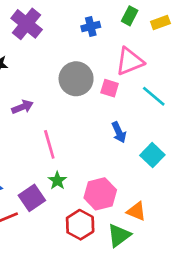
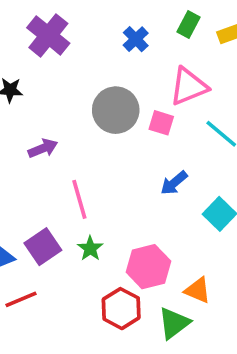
blue cross: (91, 27) -> (136, 39), turned -30
blue arrow: (119, 132) -> (174, 183), turned 75
purple square: (32, 198) -> (43, 247), moved

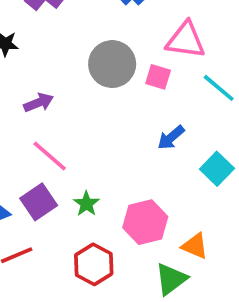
pink triangle: (189, 86) -> (186, 40), turned 30
pink line: (79, 199) -> (50, 156), moved, turned -33
red hexagon: (121, 309) -> (94, 264), moved

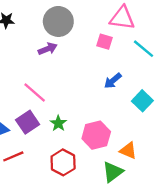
gray circle: (112, 64) -> (58, 21), moved
purple arrow: (39, 103) -> (48, 49), moved

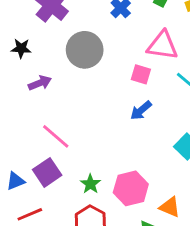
purple arrow: (48, 49) -> (40, 83), moved
blue arrow: (113, 81) -> (141, 110), moved
green star: (58, 123) -> (90, 184), moved

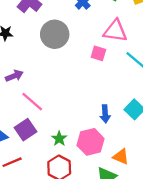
purple arrow: (40, 83) -> (14, 76), moved
blue arrow: (141, 110) -> (105, 114), moved, turned -54

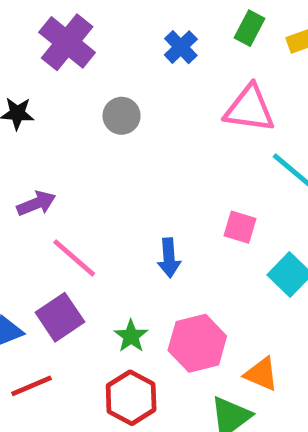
gray circle: (55, 34) -> (122, 116), size x0.6
pink square: (98, 53) -> (240, 227), moved
blue arrow: (105, 114) -> (169, 258), moved

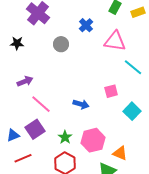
blue cross: (181, 47) -> (86, 25), moved
pink square: (240, 227) -> (111, 91), turned -32
blue arrow: (169, 258) -> (81, 104), turned -70

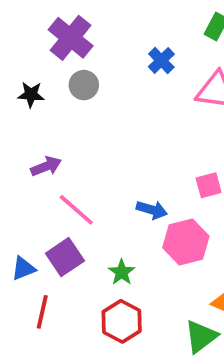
gray circle: (61, 44) -> (84, 85), moved
pink hexagon: (93, 140) -> (186, 242), moved
red line: (23, 158) -> (42, 312), turned -54

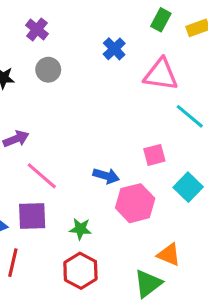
purple cross: (71, 38) -> (37, 29), size x0.6
purple square: (65, 257) -> (32, 216), turned 32
green star: (122, 272) -> (80, 229), turned -30

